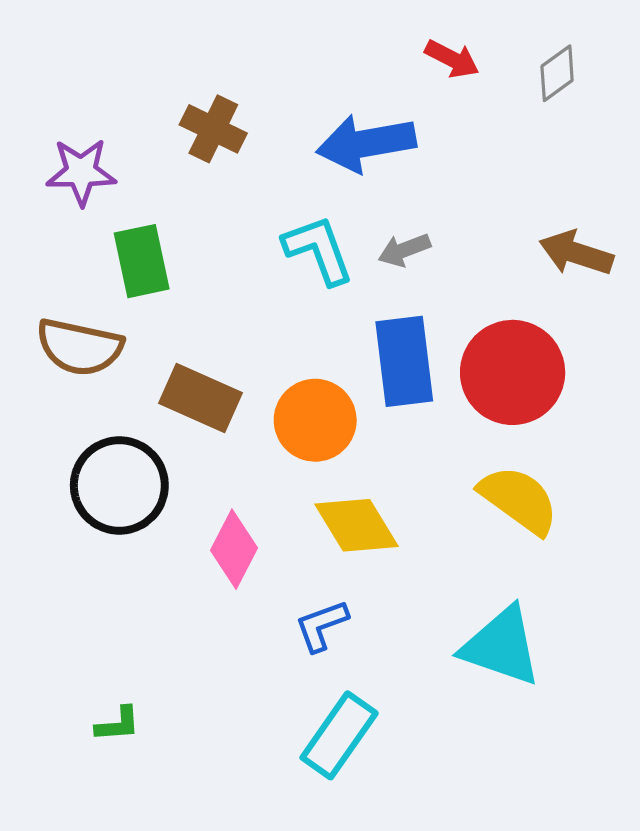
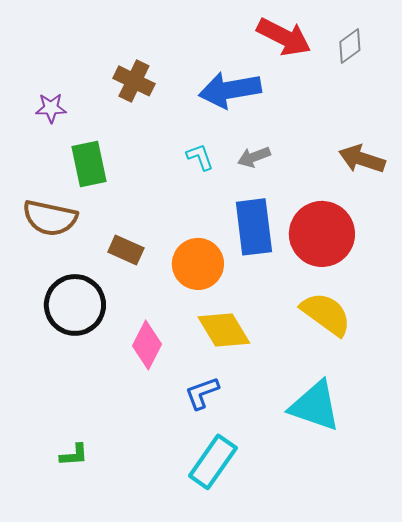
red arrow: (452, 59) -> (284, 37), size x1.6
purple star: (81, 172) -> (51, 108), size x0.7
cyan L-shape: (318, 250) -> (200, 157), size x0.6
brown rectangle: (201, 398) -> (126, 250), size x0.7

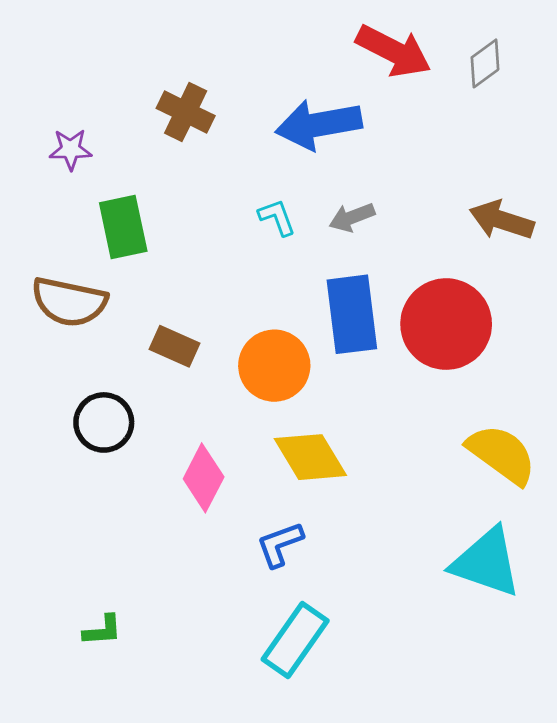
black circle: (75, 305) -> (104, 422), size x0.7
yellow semicircle: (326, 314) -> (502, 454), moved
cyan triangle: (315, 406) -> (486, 562), moved

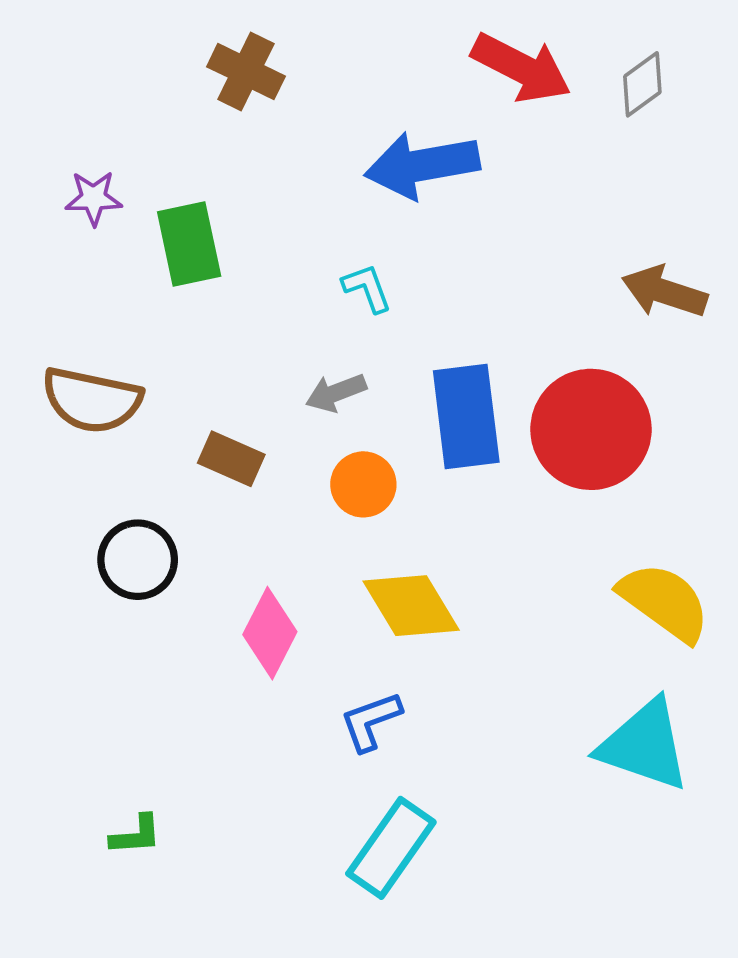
brown cross: (186, 112) -> (246, 71), moved
gray arrow: (352, 217) -> (336, 393), moved
green rectangle: (123, 227) -> (189, 244), moved
orange circle: (274, 366) -> (363, 484), size x0.7

